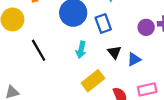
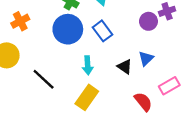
black triangle: (114, 52) -> (125, 67), moved
yellow rectangle: (93, 81) -> (87, 97), moved

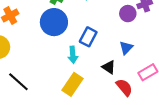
blue rectangle: (102, 31) -> (88, 37), moved, turned 66
black triangle: (125, 67) -> (109, 67), moved
black line: (44, 79) -> (18, 82), moved

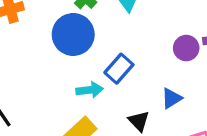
cyan arrow: (73, 55) -> (90, 90), turned -105

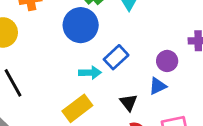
purple circle: (186, 48) -> (167, 61), moved

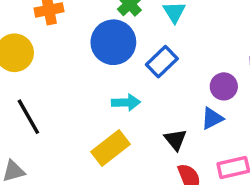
blue rectangle: (116, 57) -> (162, 62), moved

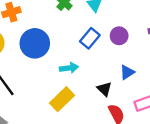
blue circle: (113, 42) -> (35, 43), moved
purple circle: (224, 86) -> (119, 36), moved

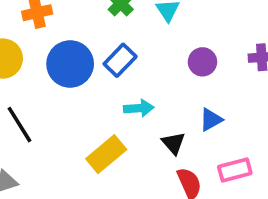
blue rectangle: (90, 38) -> (120, 60), moved
cyan arrow: (69, 68) -> (139, 108), moved

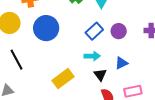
blue rectangle: (120, 60) -> (94, 31), moved
cyan arrow: (139, 108) -> (92, 56), moved

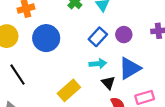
blue triangle: (121, 63) -> (130, 68), size x1.6

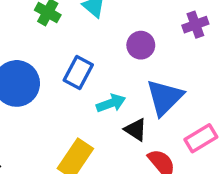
blue rectangle: (98, 37) -> (78, 73), moved

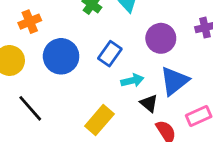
purple circle: (141, 45) -> (161, 38), size x1.4

